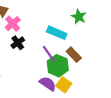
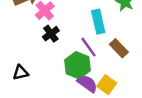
cyan rectangle: (57, 33) -> (98, 22), turned 54
green hexagon: (58, 66) -> (78, 65), moved

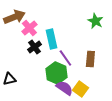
cyan rectangle: (98, 22) -> (51, 39), moved
brown rectangle: (119, 48) -> (90, 59), turned 49

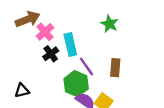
green star: (95, 21) -> (109, 24), moved

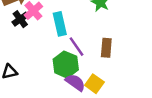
black cross: (51, 54) -> (20, 19), moved

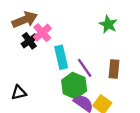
cyan rectangle: (60, 24) -> (61, 57), moved

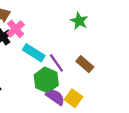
cyan rectangle: (61, 57) -> (34, 53), turned -45
brown rectangle: (114, 69) -> (85, 64), turned -54

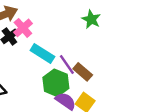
brown rectangle: (85, 64) -> (83, 72), moved

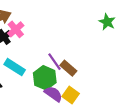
green star: (91, 19) -> (107, 22), moved
cyan rectangle: (42, 54) -> (15, 67), moved

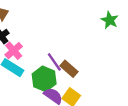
pink cross: (16, 29) -> (14, 51), moved

